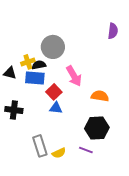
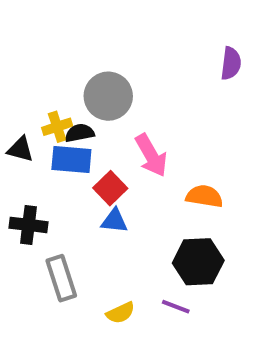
gray rectangle: (40, 146) -> (61, 278), moved

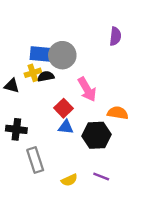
purple semicircle: (231, 63) -> (115, 36), moved
blue rectangle: (71, 159) -> (41, 54), moved
black hexagon: (198, 262) -> (96, 135), moved

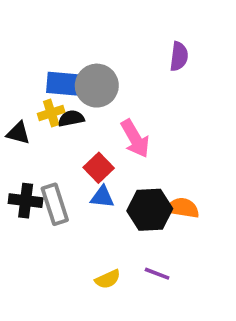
orange semicircle: (118, 113) -> (183, 208), moved
gray rectangle: (35, 160) -> (55, 204), moved

